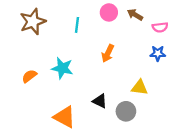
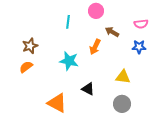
brown arrow: (135, 15) -> (112, 32), moved
brown star: (33, 22) -> (30, 46), moved, size x0.7
cyan star: (62, 68) -> (69, 61), moved
gray circle: (126, 111) -> (122, 104), moved

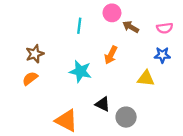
brown arrow: (112, 32) -> (131, 27), moved
yellow triangle: (123, 77) -> (146, 78), moved
gray circle: (122, 104) -> (126, 117), moved

